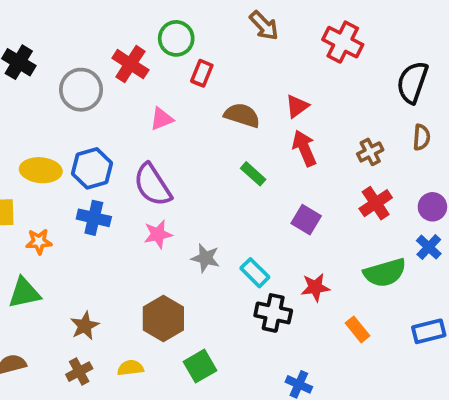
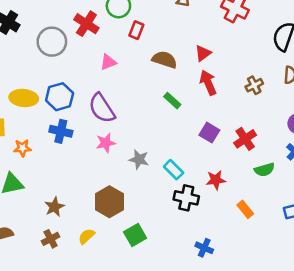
red cross: (376, 203) -> (245, 139), moved
green semicircle: (385, 273) -> (264, 170), size x0.7
yellow semicircle: (130, 368) -> (86, 236), turned -36

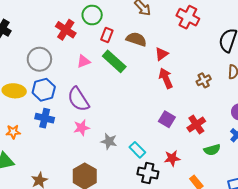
gray circle: (52, 42) -> (39, 59), moved
brown semicircle: (165, 60) -> (136, 39), moved
green rectangle: (172, 101) -> (114, 61), moved, size x1.6

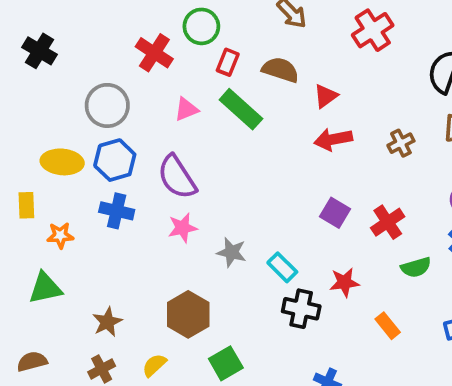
red cross: (188, 17) -> (373, 30), turned 30
red arrow: (166, 78) -> (333, 139), turned -78

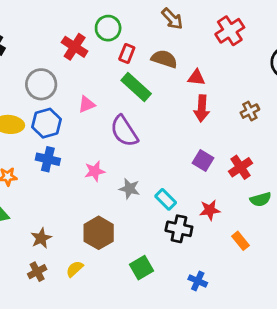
red triangle: (326, 96) -> (196, 78), turned 42
pink triangle: (186, 109) -> (87, 104), moved
red arrow: (333, 139) -> (202, 108), turned -75
purple semicircle: (177, 177) -> (124, 131), moved
green square: (226, 363) -> (141, 268), moved

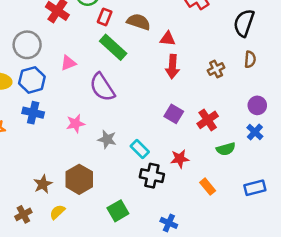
brown star: (41, 238) -> (43, 184), moved

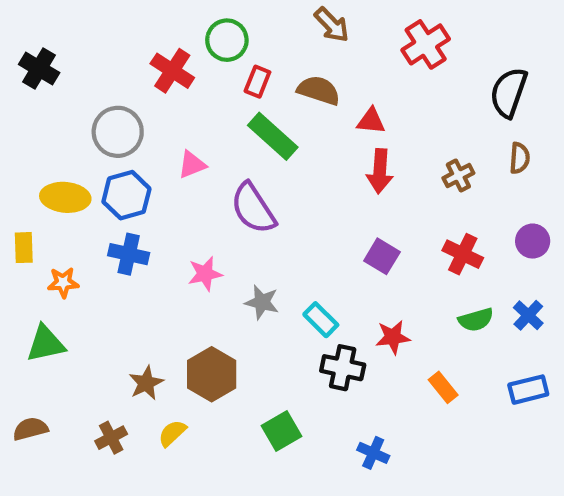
red cross: (208, 120) -> (463, 254), moved, turned -30
blue cross: (255, 132) -> (528, 315), moved

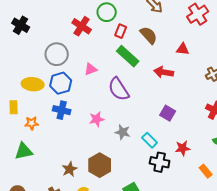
brown semicircle: (319, 90) -> (149, 35), turned 30
red triangle: (371, 121) -> (183, 49), moved
red arrow: (380, 171) -> (164, 72), moved, turned 96
purple square: (382, 256) -> (168, 113), moved

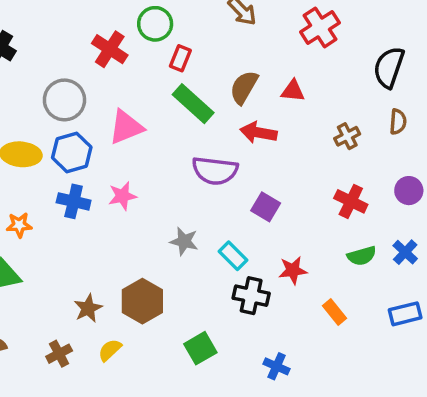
brown semicircle: (149, 35) -> (244, 87), moved, turned -108
pink triangle: (91, 69) -> (126, 127), size x1.5
purple semicircle: (119, 89) -> (215, 171), moved, turned -50
pink star: (97, 119) -> (122, 196), moved

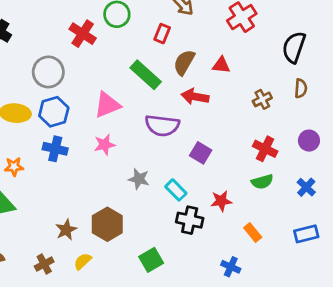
red rectangle: (180, 58) -> (162, 34), moved
pink triangle: (126, 127) -> (107, 105), moved
pink star: (122, 196) -> (105, 145), moved
green semicircle: (362, 256) -> (262, 182), moved
blue cross: (277, 366) -> (231, 267), moved

